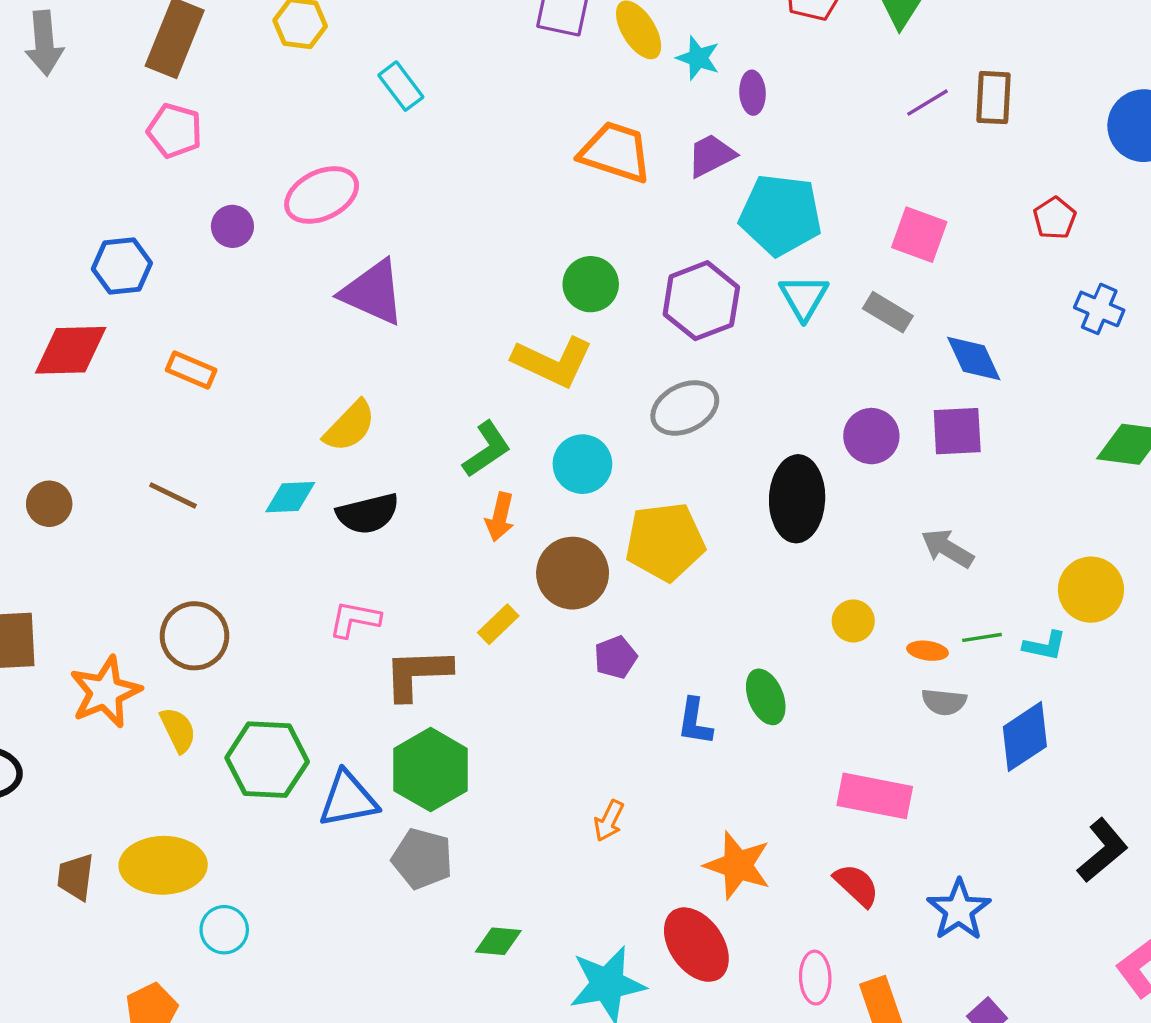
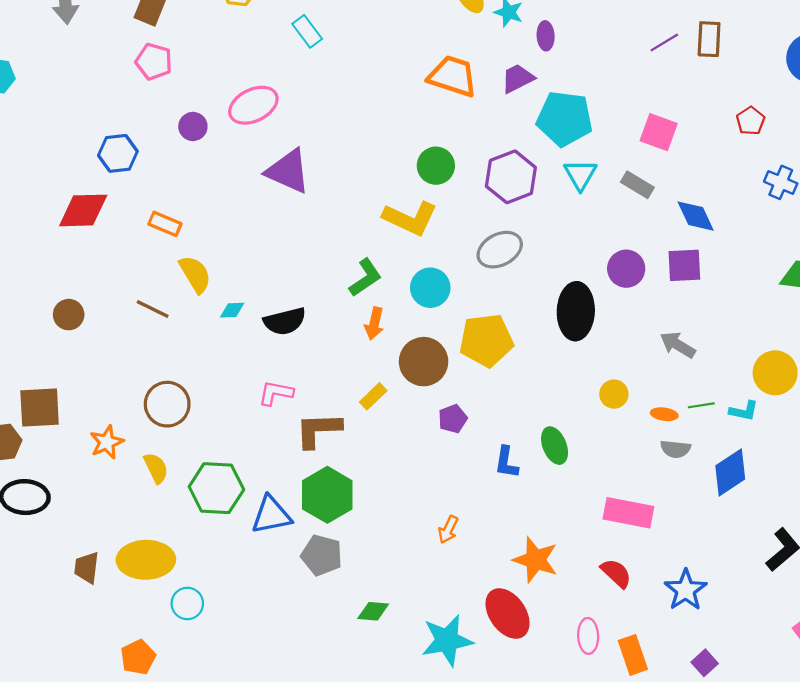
yellow semicircle: (350, 426) -> (195, 274), moved, turned -75
cyan diamond: (290, 497) -> (232, 310), size x0.7
orange star: (105, 692) -> (107, 442), size x0.7

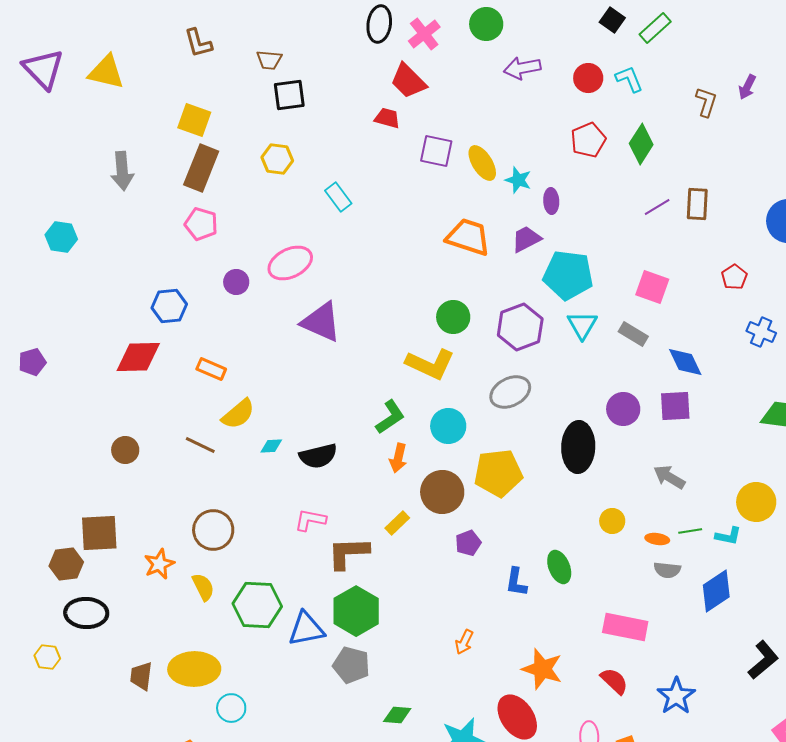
yellow semicircle: (195, 274) -> (238, 414), turned 81

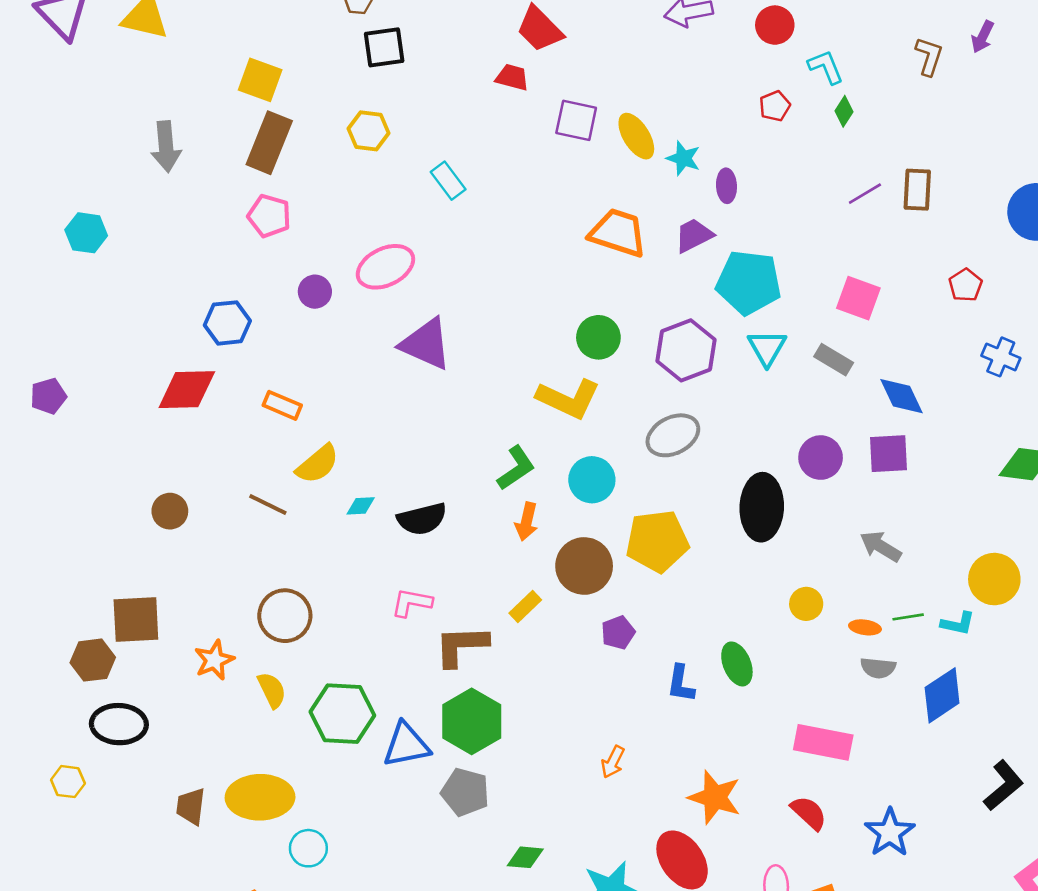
cyan L-shape: (629, 79) -> (826, 67), moved
red pentagon: (588, 140) -> (775, 106), size x0.7
green diamond: (641, 144) -> (844, 111), size x0.6

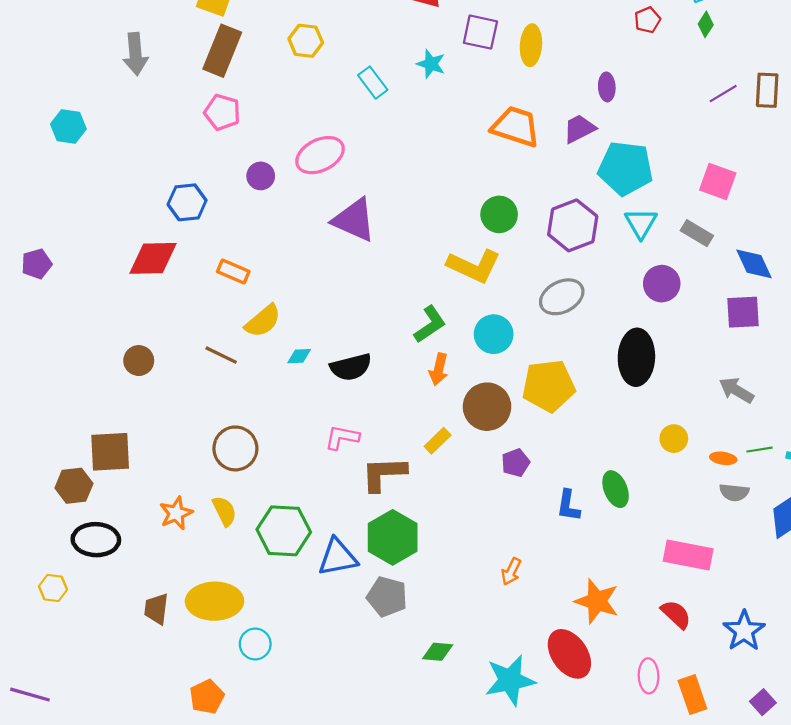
yellow ellipse: (636, 136) -> (531, 45), turned 36
cyan star: (683, 158) -> (431, 64), moved
purple circle: (821, 458) -> (662, 284), moved
orange star: (214, 660) -> (176, 513), moved

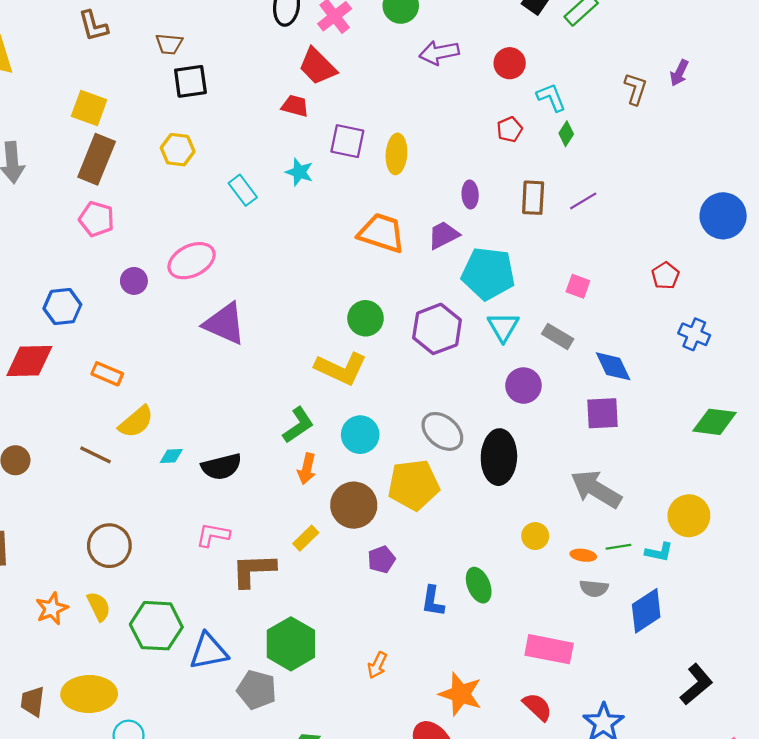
brown rectangle: (767, 90) -> (533, 198), moved
pink square: (718, 181) -> (578, 286), size x0.7
gray ellipse: (562, 297) -> (442, 431), moved, turned 66
gray arrow: (736, 390) -> (596, 489), size x1.5
green hexagon: (393, 537) -> (291, 644), moved

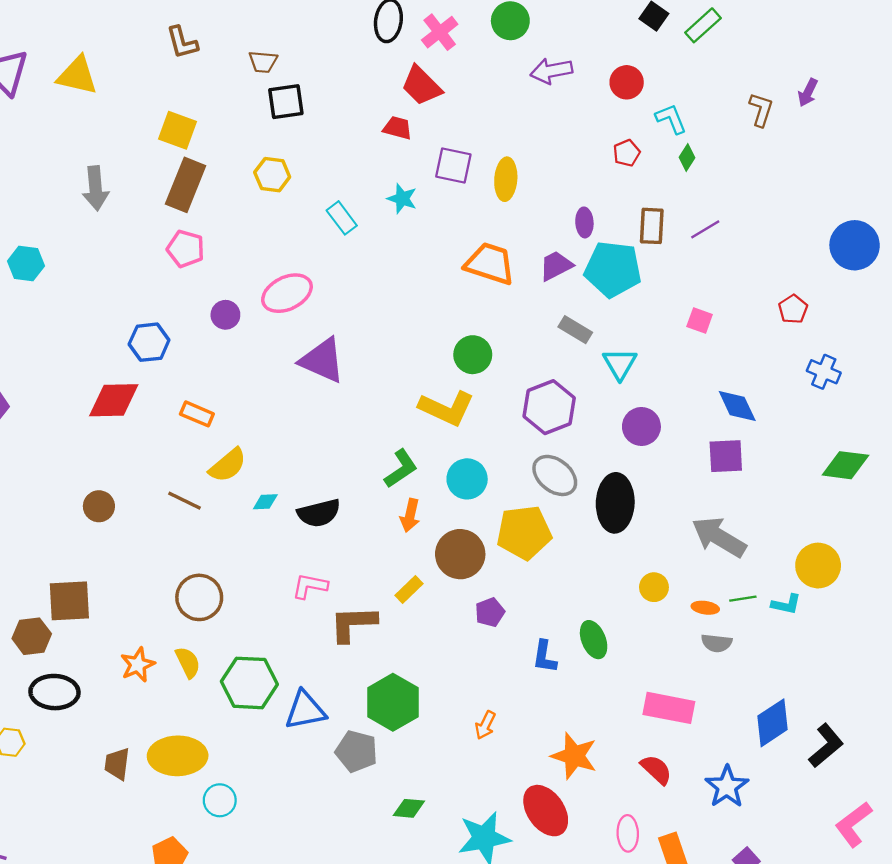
cyan pentagon: (488, 273) -> (613, 269), moved
purple hexagon: (437, 329) -> (549, 407), moved
gray rectangle: (558, 336) -> (575, 330), moved
blue diamond: (646, 611) -> (772, 723), moved

